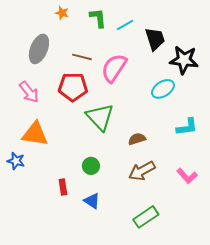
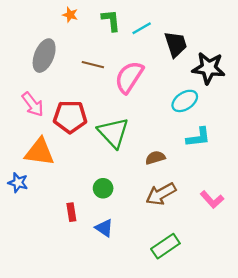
red pentagon: (73, 87) -> (70, 117), moved
cyan L-shape: (187, 127) -> (198, 137), moved

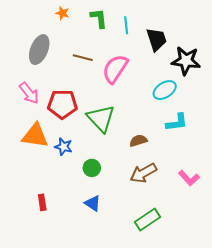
cyan line: (142, 28) -> (126, 25), turned -66
blue star: (18, 183) -> (63, 147), moved
red rectangle: (71, 212) -> (42, 202), moved

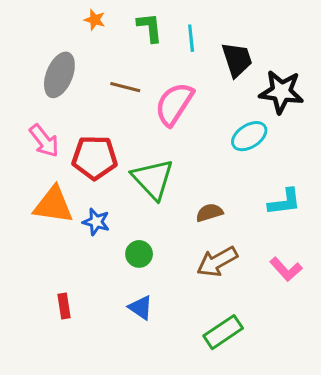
cyan L-shape: (177, 122) -> (284, 202), moved

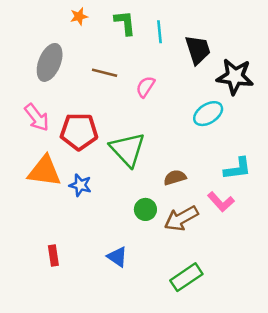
orange star: (95, 20) -> (79, 16), turned -30
pink semicircle: (174, 104) -> (145, 87), size x0.6
green circle: (139, 254) -> (145, 209), moved
pink L-shape: (286, 269) -> (221, 202), moved

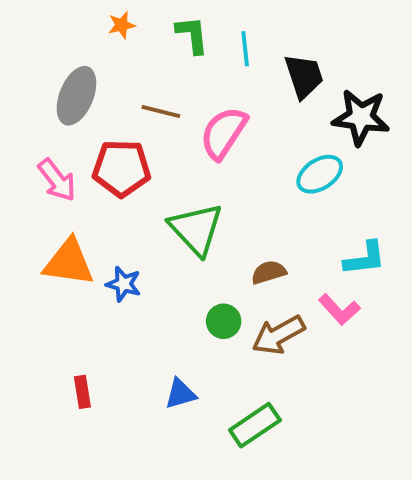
pink semicircle: (145, 87) -> (224, 133), size x1.6
red pentagon: (79, 131) -> (122, 168), moved
blue triangle: (117, 257) -> (180, 394), turned -50
green rectangle: (186, 277) -> (255, 425), moved

